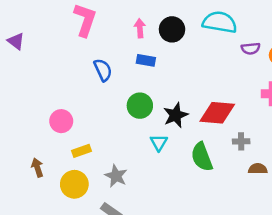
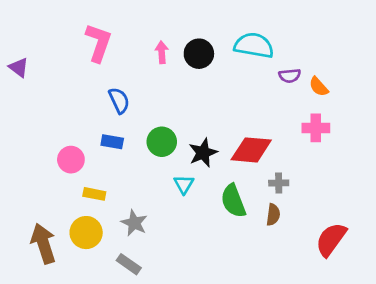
blue rectangle: (146, 60) -> (112, 142), moved
yellow rectangle: (81, 151) -> (94, 194), turned 30
brown arrow: (37, 168) -> (43, 244), moved, size x1.8
brown semicircle: (258, 169) -> (273, 215), moved, turned 96

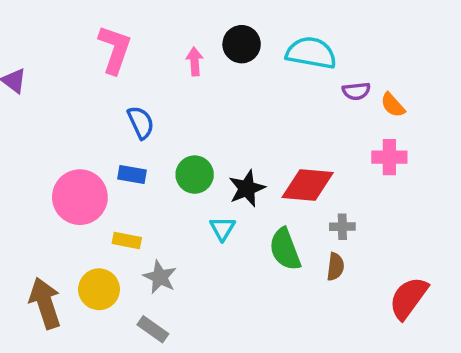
black circle: (199, 54) -> (242, 44), moved
pink circle: (71, 160) -> (80, 197), size x1.6
yellow rectangle: (94, 194) -> (127, 241), moved

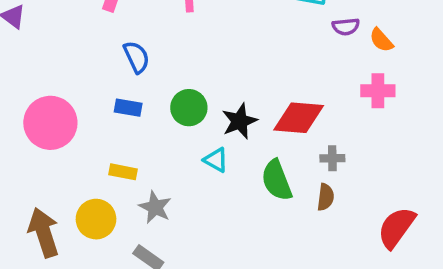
pink circle: (80, 197) -> (50, 123), moved
cyan triangle: (222, 228) -> (216, 160), turned -32

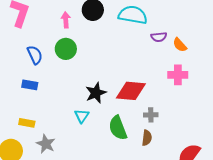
green circle: (189, 108) -> (66, 49), moved
cyan triangle: (216, 160) -> (82, 116), turned 35

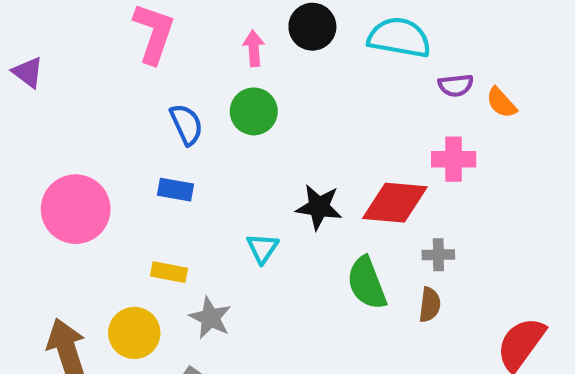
pink cross: (178, 75) -> (454, 159), moved
black star: (96, 93) -> (319, 207), turned 30
cyan triangle: (82, 116) -> (262, 248), moved

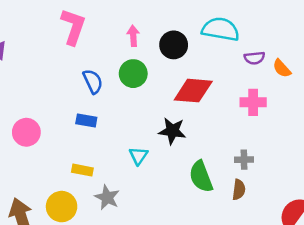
black circle: (312, 27) -> (174, 45), moved
red diamond: (395, 203) -> (193, 91), moved
pink circle: (76, 209) -> (26, 132), size x0.7

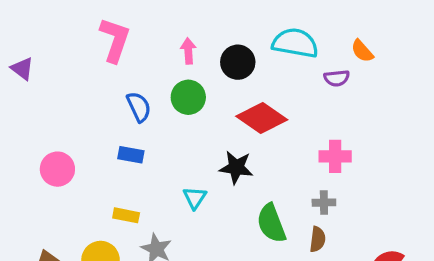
orange semicircle: (282, 68) -> (362, 51), moved
red diamond: (193, 91) -> (262, 118), turned 30
pink cross: (253, 102) -> (335, 156), moved

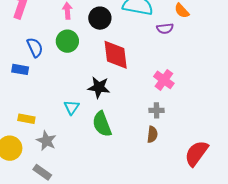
red diamond: (262, 118) -> (116, 55), turned 48
blue rectangle: (131, 155) -> (20, 69), moved
pink cross: (335, 156) -> (164, 80), turned 36
green semicircle: (271, 223) -> (102, 124), moved

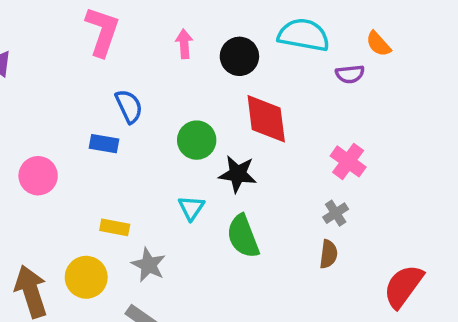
green circle: (67, 41) -> (197, 140), moved
gray cross: (157, 110) -> (336, 213), turned -32

